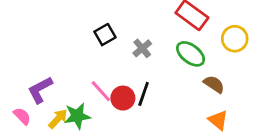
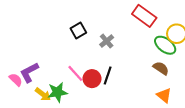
green ellipse: (191, 54) -> (165, 45), moved
pink semicircle: (22, 116) -> (16, 80), moved
yellow arrow: (58, 119) -> (43, 94), turned 84

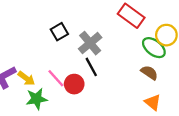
gray cross: (107, 41) -> (90, 43), size x1.5
black line: (108, 75) -> (91, 67), moved, turned -48
yellow arrow: (43, 94) -> (26, 78), moved

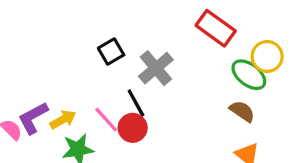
black line: (91, 67) -> (136, 103), moved
yellow arrow: (26, 78) -> (63, 120), turned -66

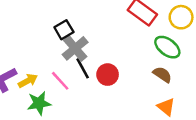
yellow circle: (267, 56) -> (181, 17), moved
gray cross: (156, 68) -> (75, 48), moved
red circle: (133, 128) -> (108, 75), moved

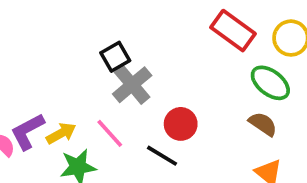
black line: (83, 68) -> (162, 156), moved, turned -30

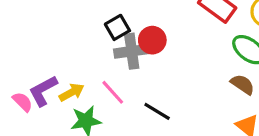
gray cross: (132, 85) -> (132, 51), turned 32
red circle: (181, 124) -> (152, 40), moved

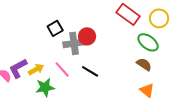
black square: (117, 27) -> (55, 28), moved
black line: (157, 111) -> (90, 71), moved

